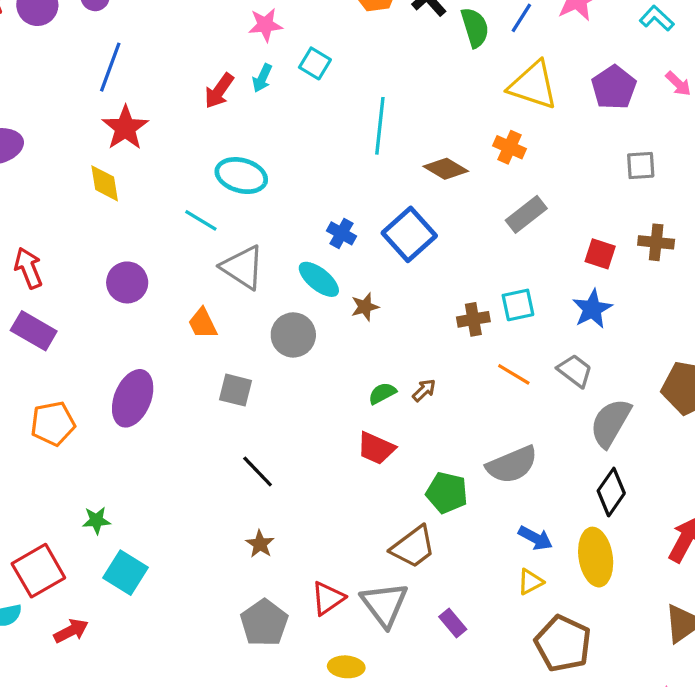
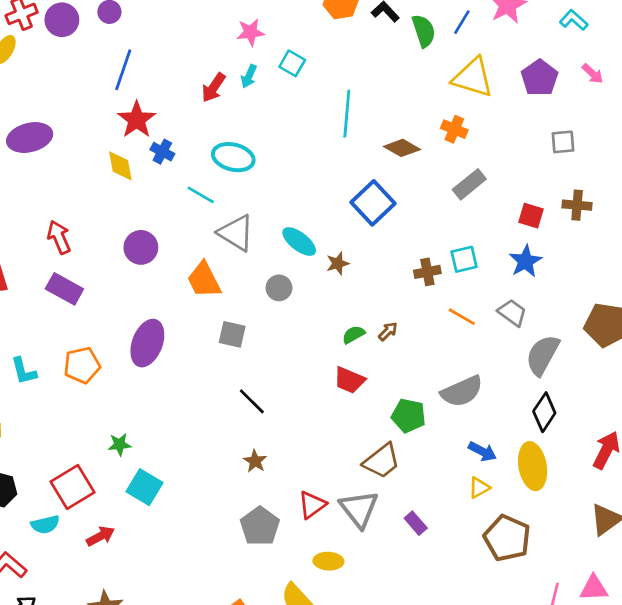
blue cross: (342, 233) -> (162, 152), moved
orange trapezoid: (203, 323) -> (204, 280), size x1.4
gray circle: (293, 335) -> (279, 288), size x0.7

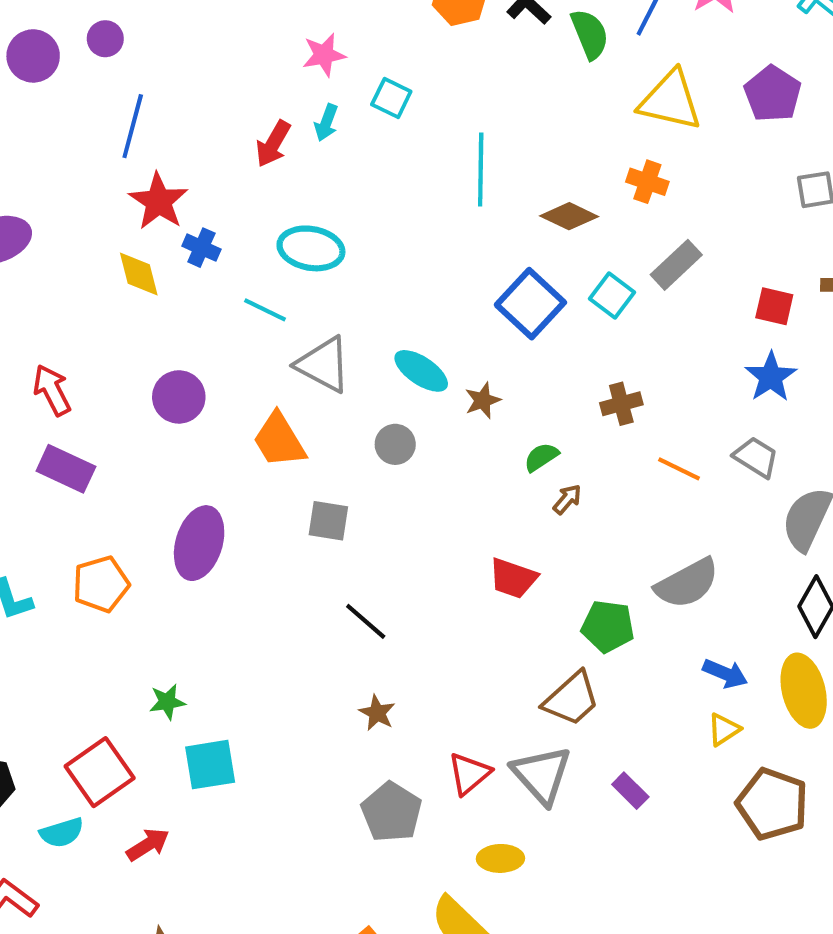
cyan square: (464, 259) -> (612, 296), moved, turned -36
green semicircle: (353, 335) -> (541, 457), moved
cyan square: (145, 487) -> (210, 765), turned -36

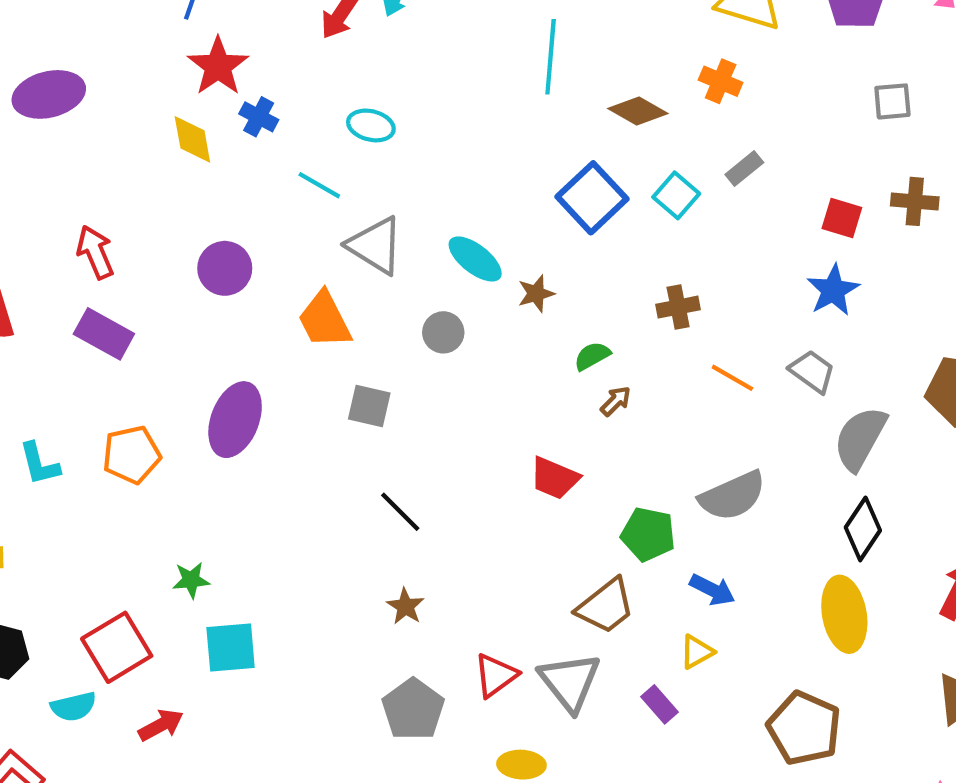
cyan ellipse: (311, 248) -> (371, 125), size x0.7
gray rectangle: (676, 265) -> (744, 169), size x0.7
blue arrow: (725, 674) -> (712, 590), moved
yellow triangle: (724, 729) -> (697, 652), moved

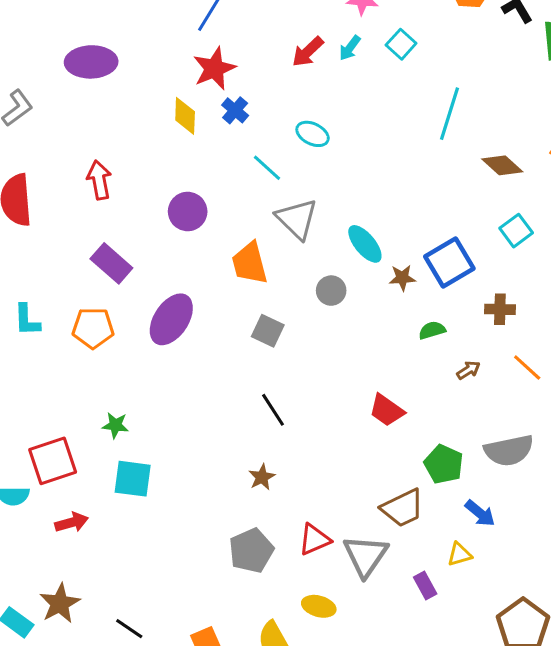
blue square: (592, 198) -> (449, 263), moved
purple rectangle: (104, 334) -> (111, 263), moved
brown arrow: (616, 401) -> (468, 370), moved

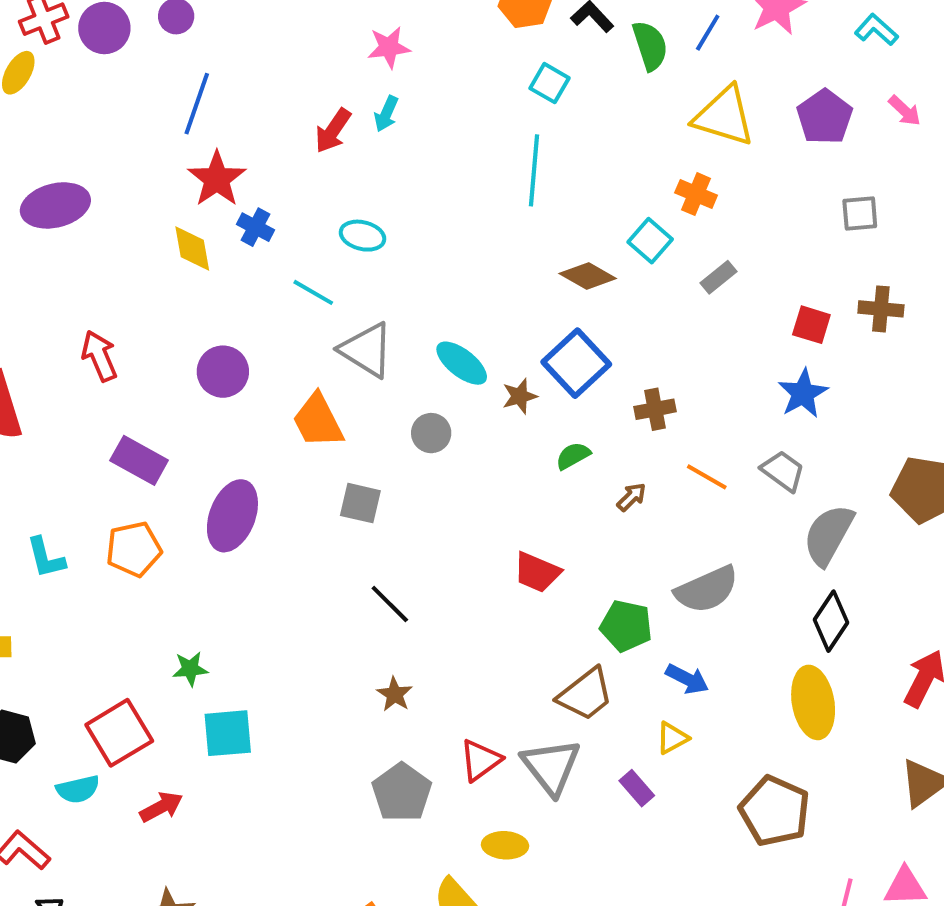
cyan square: (401, 44) -> (549, 83), moved
brown diamond: (502, 165) -> (588, 276), moved
cyan square: (516, 231) -> (650, 241), moved

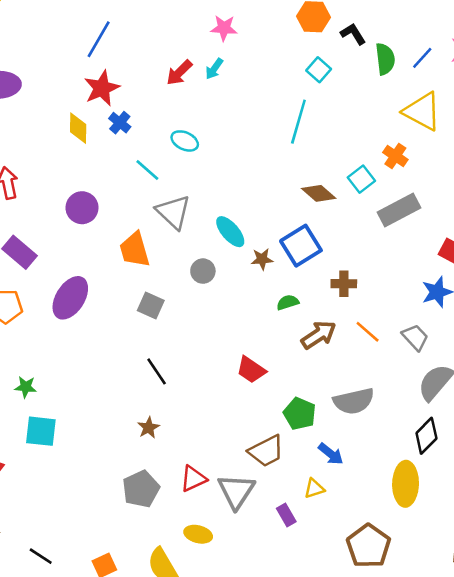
gray rectangle: (718, 277) -> (399, 210), size x1.8
brown arrow: (631, 497) -> (319, 335), size x1.8

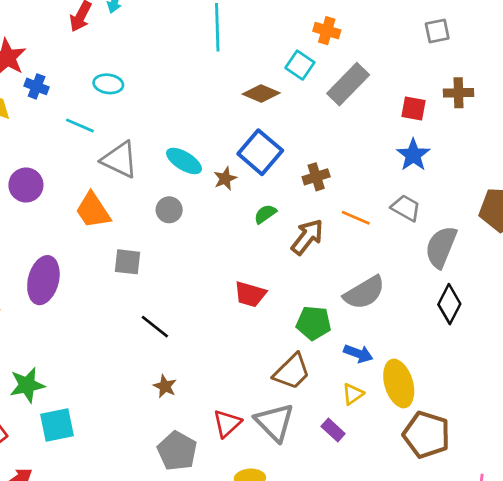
green star: (26, 387) -> (27, 385), size x1.5
yellow ellipse: (406, 484) -> (399, 383), moved

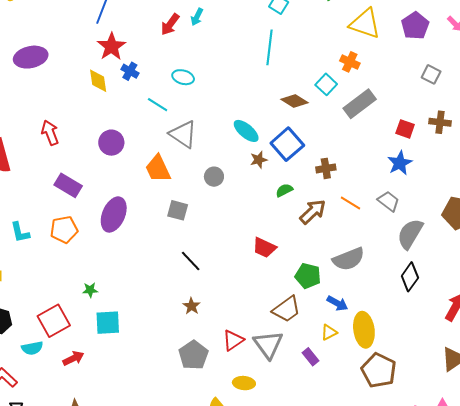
gray square: (437, 31) -> (431, 74), turned 30
cyan ellipse: (184, 161) -> (246, 131), moved
green star: (27, 385) -> (90, 290), size x0.6

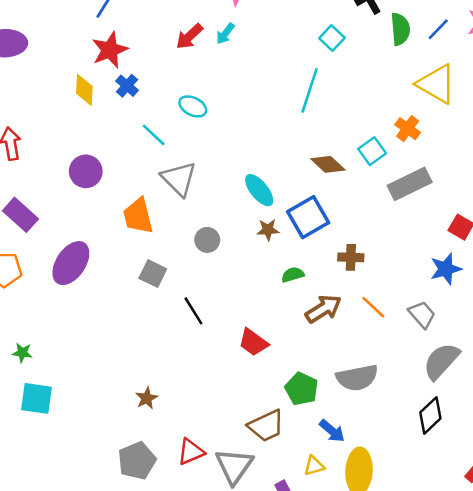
black line: (191, 261) -> (193, 311), moved

